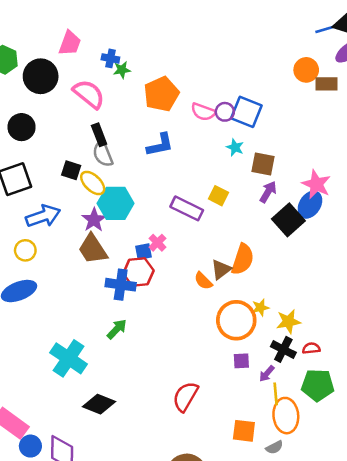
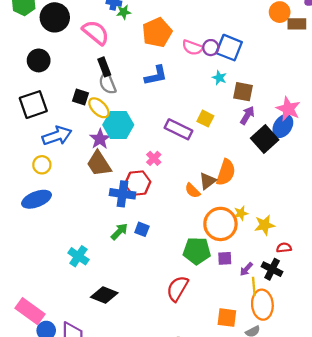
blue square: (144, 252) -> (142, 229), moved, turned 32
black cross: (283, 349) -> (272, 269), moved
cyan cross: (69, 358) -> (78, 256), size x0.7
green pentagon: (318, 385) -> (197, 251), moved

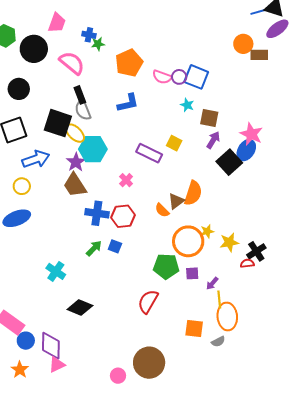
black square: (81, 97) -> (58, 123), size x1.8
red hexagon: (138, 183) -> (123, 216), moved
black cross: (272, 269) -> (256, 251), moved, turned 30

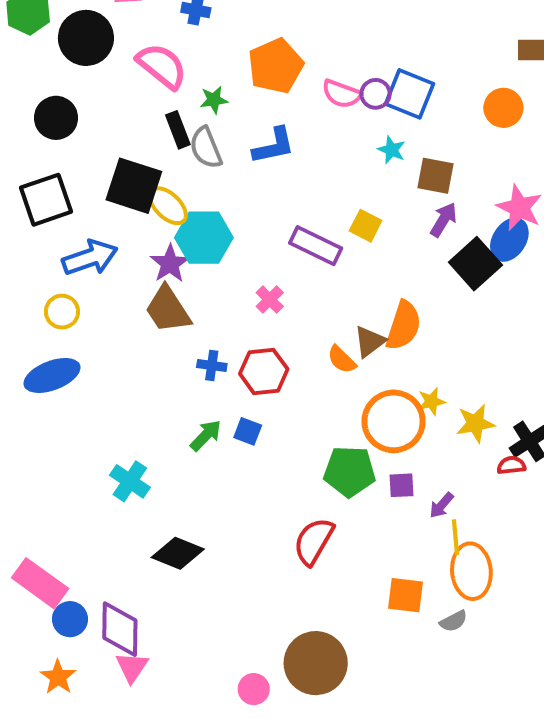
green star: (98, 44) -> (214, 100), moved
orange circle: (243, 44) -> (503, 108), moved
gray semicircle: (83, 110) -> (206, 148), moved
blue cross: (97, 213) -> (212, 365), size x0.6
pink triangle: (57, 365) -> (132, 667), turned -30

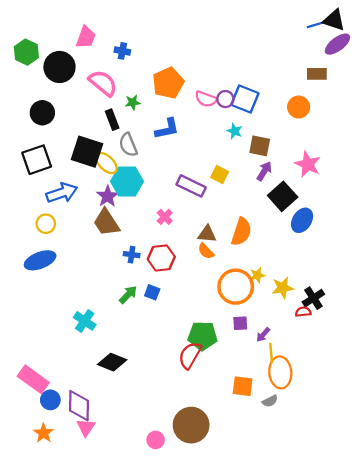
gray semicircle: (206, 148) -> (128, 145), moved
blue ellipse: (509, 240) -> (302, 220), moved
brown triangle: (370, 342) -> (207, 234), moved, turned 42
green pentagon: (350, 471) -> (202, 336), moved

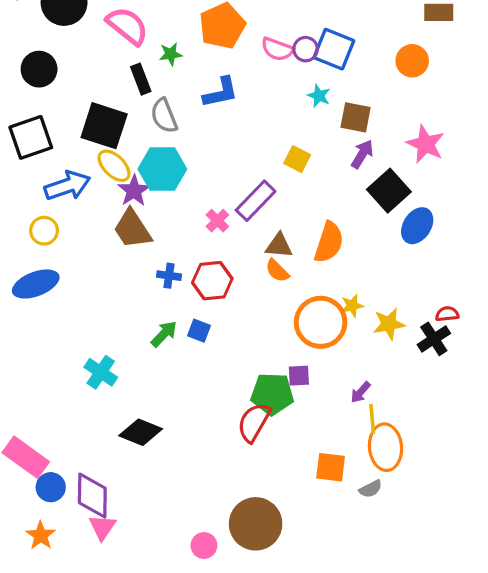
yellow ellipse: (106, 163) -> (114, 166), moved
purple rectangle: (191, 186) -> (256, 201), moved, turned -72
red semicircle: (303, 312) -> (447, 314), moved
purple square: (240, 323) -> (299, 376), moved

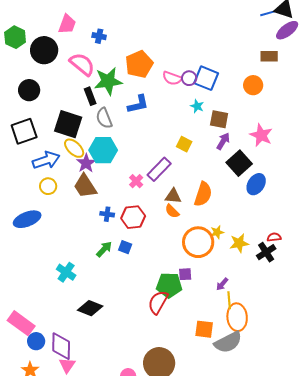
green star: (171, 54) -> (108, 81), size x2.0
yellow circle: (44, 231) -> (48, 186), moved
gray semicircle: (371, 489) -> (228, 342), size x2.0

